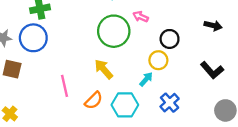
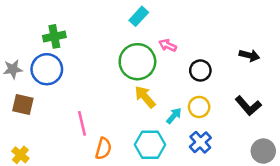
yellow circle: (158, 60) -> (199, 107), moved
yellow arrow: (104, 69) -> (145, 97), moved
orange semicircle: (94, 100) -> (103, 149), moved, turned -30

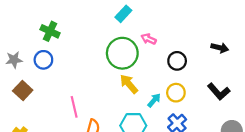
green cross: (54, 36) -> (50, 31), turned 36
blue circle: (47, 69) -> (43, 60), size x0.7
brown square: (23, 104) -> (23, 90), turned 30

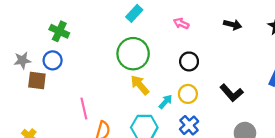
pink arrow: (149, 39) -> (181, 23), moved
black arrow: (220, 48) -> (233, 25), moved
brown square: (23, 90) -> (37, 80), moved, turned -36

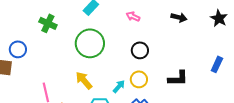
green cross: (59, 31) -> (48, 23), moved
yellow arrow: (140, 85) -> (84, 80), moved
black L-shape: (232, 93) -> (178, 78), turned -50

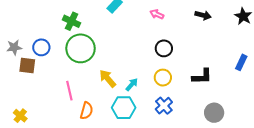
green circle: (90, 43) -> (81, 48), moved
cyan arrow: (119, 86) -> (132, 85), moved

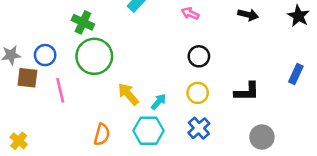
pink line: (69, 91) -> (60, 90), moved

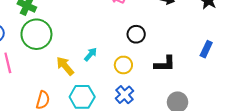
black circle: (199, 56) -> (136, 34), moved
cyan arrow: (159, 102) -> (91, 54), moved

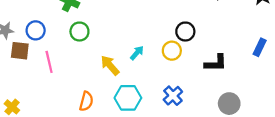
green circle: (36, 34) -> (79, 32), size x0.6
yellow circle: (123, 65) -> (172, 51), moved

